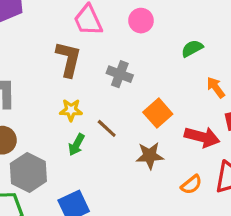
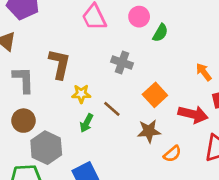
green semicircle: (192, 48) -> (160, 33), moved, turned 150
brown L-shape: (68, 59) -> (60, 64), moved
orange semicircle: (191, 185) -> (172, 154), moved

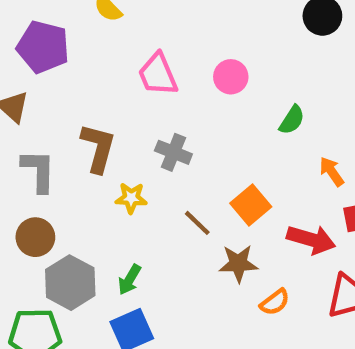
green semicircle: (160, 33) -> (292, 120), moved
gray cross: (122, 62) -> (173, 152), moved
brown line: (112, 109) -> (197, 223), moved
green arrow: (87, 123) -> (129, 280), moved

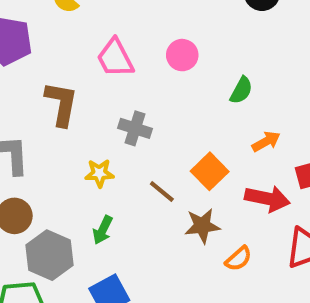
brown L-shape: (98, 148) -> (61, 104), moved
orange arrow: (332, 172) -> (266, 141), moved, turned 100
green arrow: (129, 280) -> (103, 230), moved

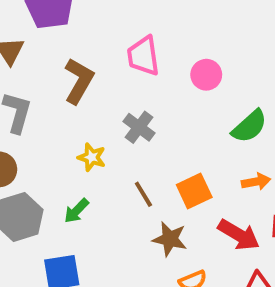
green semicircle: (241, 90) -> (249, 126), size x1.4

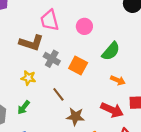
brown L-shape: (79, 81) -> (31, 43), moved, turned 85
orange arrow: (256, 182) -> (118, 80), turned 40
orange square: (194, 191) -> (78, 66), moved, turned -30

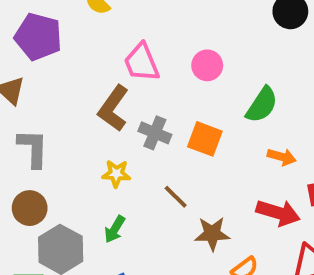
brown L-shape: (31, 43) -> (113, 108), turned 115

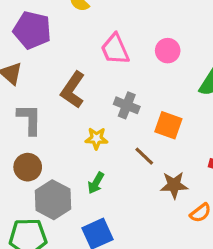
brown L-shape: (113, 108) -> (73, 90), moved
orange square: (205, 139) -> (168, 125), moved

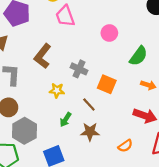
pink trapezoid: (115, 49) -> (65, 16), moved
green arrow: (96, 183) -> (66, 120), moved
brown star: (174, 185) -> (90, 132), moved

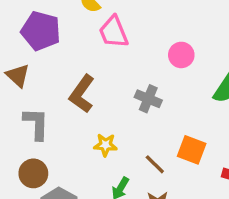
gray cross: (79, 69) -> (148, 99), moved
orange square: (107, 84) -> (192, 150), moved

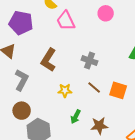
pink circle: (181, 55) -> (106, 13), moved
gray L-shape: (36, 124) -> (22, 80), turned 30
brown line: (155, 164) -> (94, 88), moved

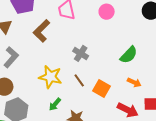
brown L-shape: (48, 60) -> (42, 31), moved
yellow star: (65, 90) -> (50, 77), size x1.6

